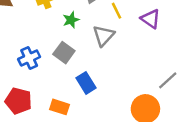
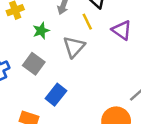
blue rectangle: (86, 83) -> (56, 95), turned 70

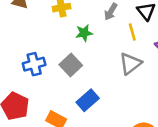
gray triangle: (74, 47) -> (130, 64), moved

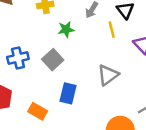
gray triangle: (130, 64) -> (108, 75), moved
blue rectangle: (88, 100) -> (68, 93), turned -36

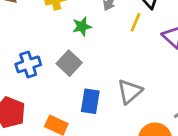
yellow line: (112, 30) -> (135, 22), turned 42
gray triangle: (108, 75) -> (130, 91), moved

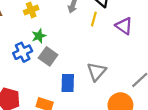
green star: (82, 26) -> (39, 36), moved
blue cross: (28, 64) -> (23, 52), moved

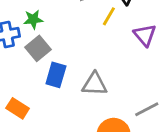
gray triangle: (97, 72) -> (95, 84), turned 36
blue rectangle: (68, 83) -> (56, 75), moved

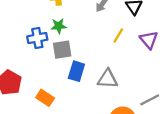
yellow line: (109, 16) -> (118, 36), moved
gray square: (38, 48) -> (62, 50), turned 30

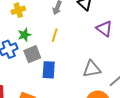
yellow line: (118, 36) -> (55, 35), moved
gray triangle: (108, 79) -> (92, 69), moved

